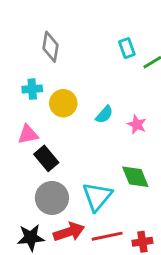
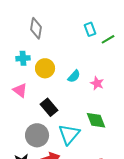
pink triangle: (28, 134) -> (20, 90), turned 49
black rectangle: (46, 158) -> (49, 107), moved

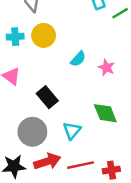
yellow circle: (45, 68) -> (44, 35), moved
cyan triangle: (69, 134) -> (72, 131), size x0.7

